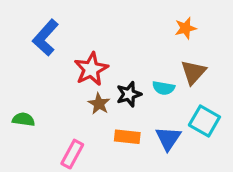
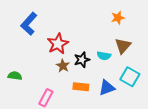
blue triangle: (168, 138) -> (107, 88), turned 36

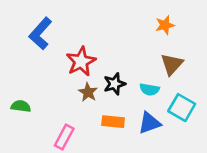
cyan semicircle: (104, 56) -> (149, 89), moved

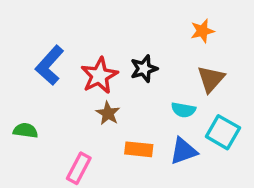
blue L-shape: (40, 33) -> (50, 65), moved
black star: (115, 84) -> (144, 69), moved

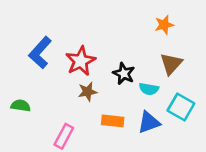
black star: (144, 69) -> (124, 74), moved, turned -30
brown star: (108, 113) -> (87, 92), turned 30

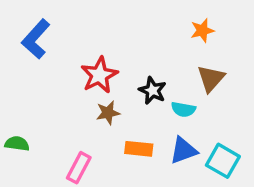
blue L-shape: (40, 53) -> (36, 39), moved
green semicircle: (21, 106) -> (17, 144), moved
cyan square: (181, 107) -> (223, 161), moved

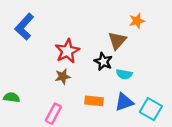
brown triangle: (211, 78) -> (117, 41), moved
brown star: (108, 113) -> (63, 77), moved

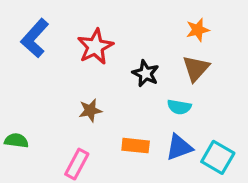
brown triangle: (117, 41) -> (196, 68), moved
red star: (67, 51) -> (95, 47), moved
black star: (103, 61) -> (146, 73), moved

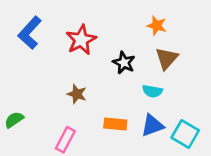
orange star: (198, 30) -> (157, 26), moved, turned 30
brown star: (90, 110) -> (77, 94), turned 30
green semicircle: (16, 141) -> (14, 120), turned -42

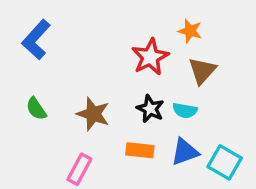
red star: (81, 40) -> (150, 57), moved
black star: (124, 63) -> (150, 109), moved
brown star: (77, 94) -> (93, 114), size x1.4
green semicircle: (14, 120) -> (36, 109), moved, turned -90

